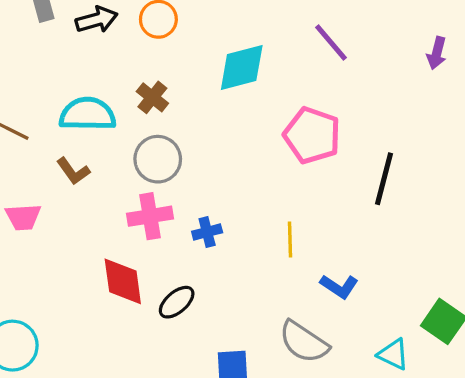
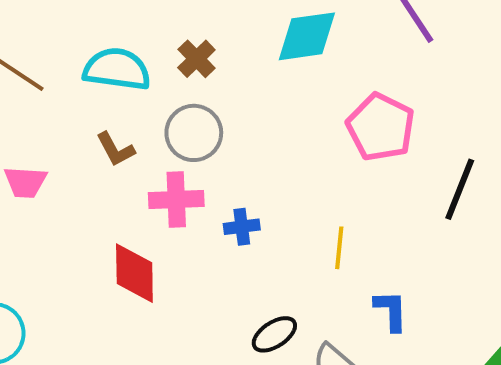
brown L-shape: (73, 171) -> (115, 149), moved
blue L-shape: (339, 286) -> (391, 311), turned -132
black ellipse: (177, 302) -> (274, 334), moved

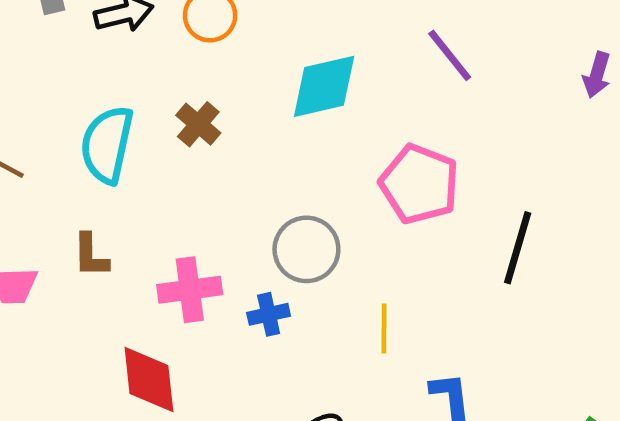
cyan semicircle: (117, 69) -> (107, 145), turned -80
gray circle: (194, 133) -> (306, 249), moved
brown L-shape: (115, 149) -> (91, 255), moved, turned 33

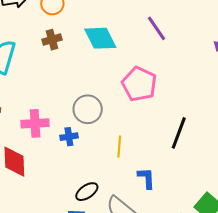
cyan diamond: (324, 86) -> (100, 38), turned 72
brown cross: (198, 124) -> (52, 40), moved, turned 30
black line: (518, 248) -> (179, 133), moved

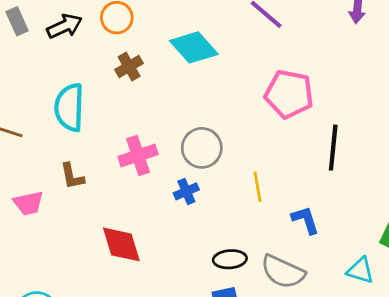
pink pentagon: (139, 84) -> (289, 94), moved
pink cross: (35, 123) -> (138, 156), moved
black ellipse: (87, 192) -> (230, 259), turned 45

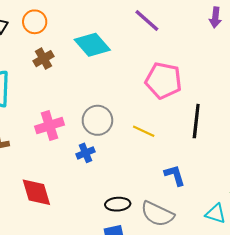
yellow line: (258, 187) -> (144, 131), moved, turned -55

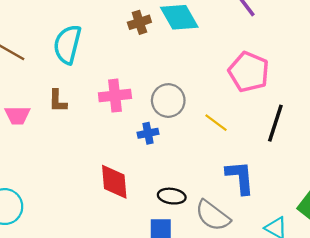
brown cross: (43, 59) -> (139, 22), moved
blue L-shape: (175, 175) -> (240, 177), size x1.4
red diamond: (36, 192) -> (114, 182), moved

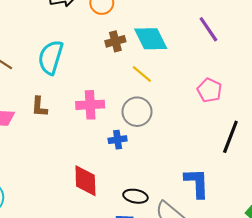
pink pentagon: (249, 72) -> (209, 90), size x0.7
yellow line: (216, 123) -> (142, 74), moved

